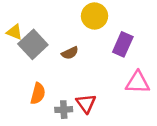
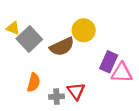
yellow circle: (95, 16) -> (84, 30), moved
purple rectangle: (123, 44) -> (109, 62), moved
brown semicircle: (70, 53) -> (62, 47), size x1.6

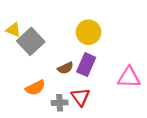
brown semicircle: (62, 47) -> (65, 68), moved, size x0.6
purple rectangle: (109, 62) -> (86, 65), moved
orange semicircle: (34, 82) -> (35, 88), turned 48

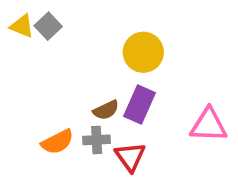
yellow triangle: (13, 30) -> (22, 26), moved
gray square: (31, 41) -> (48, 26), moved, size x0.6
gray cross: (60, 103) -> (97, 140), moved

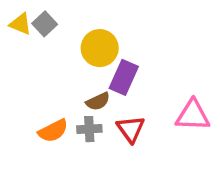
yellow circle: (143, 52) -> (100, 48), moved
purple rectangle: (140, 104) -> (124, 77), moved
red triangle: (130, 157) -> (131, 129), moved

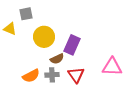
yellow triangle: (20, 24) -> (10, 29), moved
gray square: (45, 24) -> (26, 14), turned 32
yellow circle: (100, 48) -> (44, 37), moved

